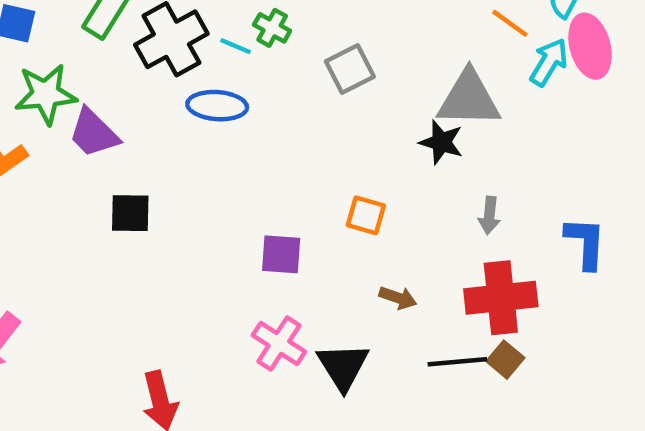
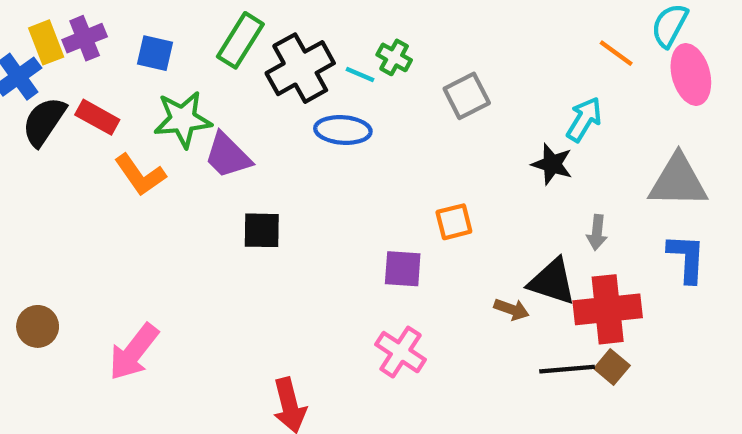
cyan arrow: (549, 62) -> (584, 119), moved
gray triangle: (469, 99) -> (678, 181), moved
orange square: (366, 215) -> (454, 222), moved, turned -30
black triangle: (343, 366) -> (552, 282), moved, turned -40

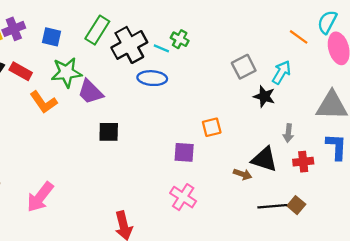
gray square: (467, 96) -> (244, 67), moved
red cross: (608, 309) -> (303, 162), moved, size x0.6

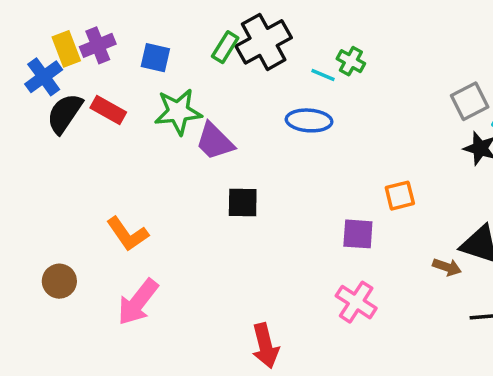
green rectangle: (97, 30) -> (225, 47), size x0.7
black cross: (129, 45) -> (264, 42), moved
gray square: (244, 67) -> (470, 101), moved
orange L-shape: (44, 102) -> (127, 234), moved

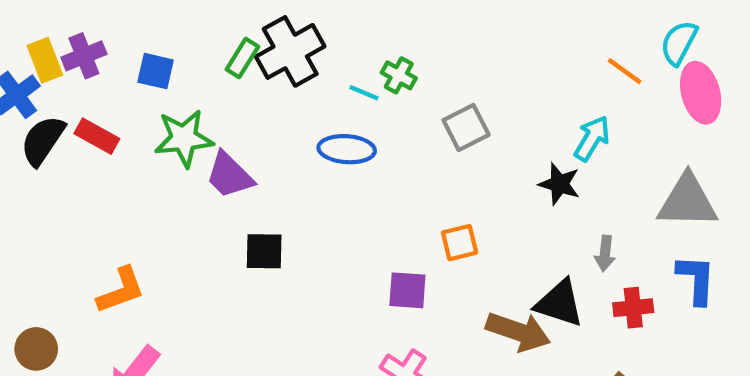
gray square: (470, 101) -> (466, 127), moved
orange L-shape: (127, 234) -> (121, 290), turned -75
brown arrow: (447, 267) -> (518, 332), size x1.8

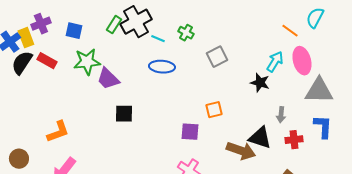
yellow rectangle: (45, 60) -> (26, 38), moved
cyan line: (364, 93) -> (158, 39), moved
pink ellipse: (701, 93) -> (302, 61), moved

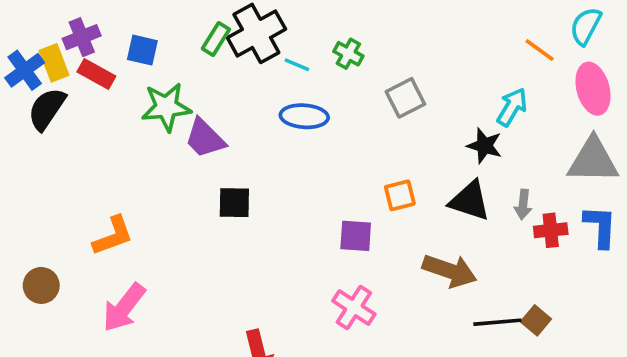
red rectangle: (47, 61) -> (96, 74), moved
pink ellipse: (302, 61) -> (593, 89), moved
black triangle: (260, 138) -> (470, 201), moved
red cross: (294, 140) -> (551, 230), moved

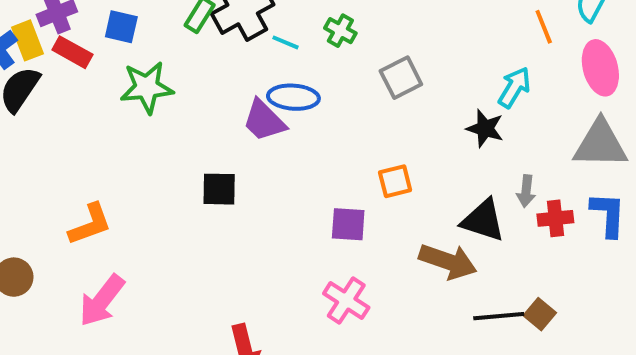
orange line: (540, 50) -> (544, 27), turned 32
purple trapezoid: (205, 138) -> (264, 121), moved
black triangle: (470, 201) -> (483, 220), moved

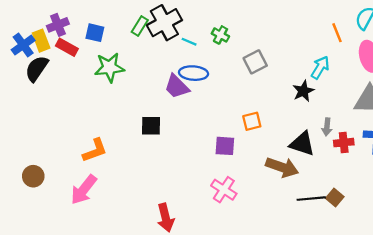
black star: (485, 128) -> (303, 91), turned 30
orange L-shape: (90, 224) -> (95, 150), moved

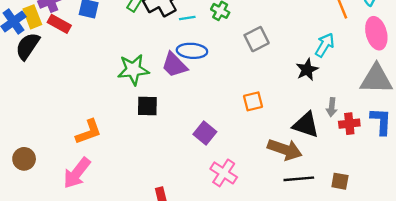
cyan line: (189, 42) -> (187, 18), turned -32
green star: (109, 67) -> (133, 70), moved
purple square: (225, 146) -> (205, 133), moved, turned 35
brown square: (335, 197) -> (340, 181), turned -30
black line: (311, 199) -> (299, 179), moved

